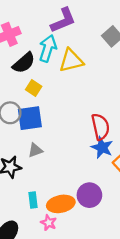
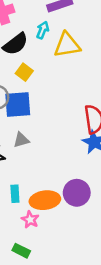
cyan arrow: (48, 48) -> (43, 30), size x0.6

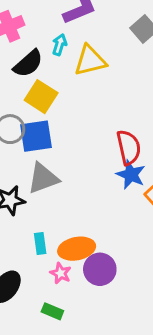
yellow square: (24, 72) -> (41, 97), size x1.5
gray triangle: (21, 140) -> (43, 178), size x1.6
purple circle: (77, 193) -> (100, 269), moved

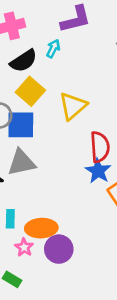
yellow triangle: (90, 61) -> (73, 106), moved, turned -36

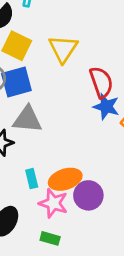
gray triangle: (21, 163) -> (27, 119), turned 32
pink star: (24, 247) -> (53, 203), size x1.5

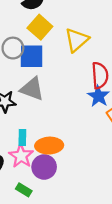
purple circle: (88, 195) -> (44, 167), moved
pink star: (53, 203) -> (21, 156), moved

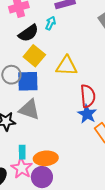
yellow triangle: (77, 40) -> (67, 66), turned 45

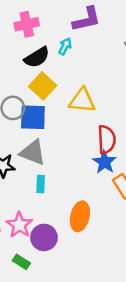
cyan rectangle: (22, 152) -> (41, 184), moved
orange ellipse: (46, 158) -> (80, 216), moved, turned -75

